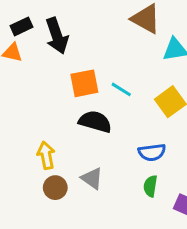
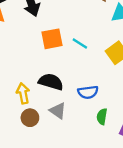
black semicircle: (95, 122) -> (51, 82), moved
blue semicircle: (152, 152) -> (88, 92), moved

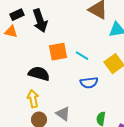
black semicircle: (51, 82) -> (39, 74), moved
blue semicircle: (88, 92) -> (89, 83), moved

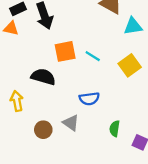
blue semicircle: (89, 83) -> (89, 99), moved
yellow arrow: (33, 99) -> (17, 101), moved

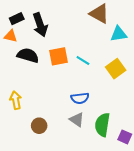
black semicircle: (43, 77) -> (28, 55), moved
gray triangle: (71, 123) -> (77, 120), moved
green semicircle: (115, 129) -> (102, 125), size x1.6

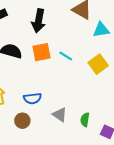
black arrow: (40, 25) -> (39, 21), moved, turned 30
blue semicircle: (80, 98) -> (32, 98), moved
green semicircle: (102, 125) -> (85, 120), size x0.6

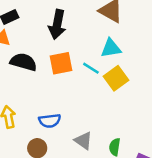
cyan triangle: (101, 30) -> (111, 48), moved
yellow square: (98, 64) -> (116, 78), moved

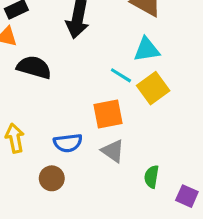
orange square: (61, 63) -> (108, 114), moved
gray triangle: (83, 141) -> (113, 151), moved

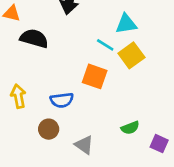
orange square: (108, 114) -> (95, 76), turned 30
gray triangle: (113, 151) -> (84, 145), moved
green semicircle: (152, 177) -> (130, 128), turned -120

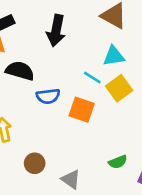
blue semicircle: (62, 100) -> (48, 96), moved

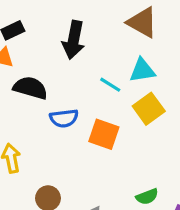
cyan line: (92, 77) -> (110, 85), moved

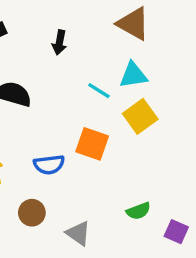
black arrow: (74, 40) -> (59, 42), size x0.6
blue semicircle: (64, 118) -> (49, 165), moved

